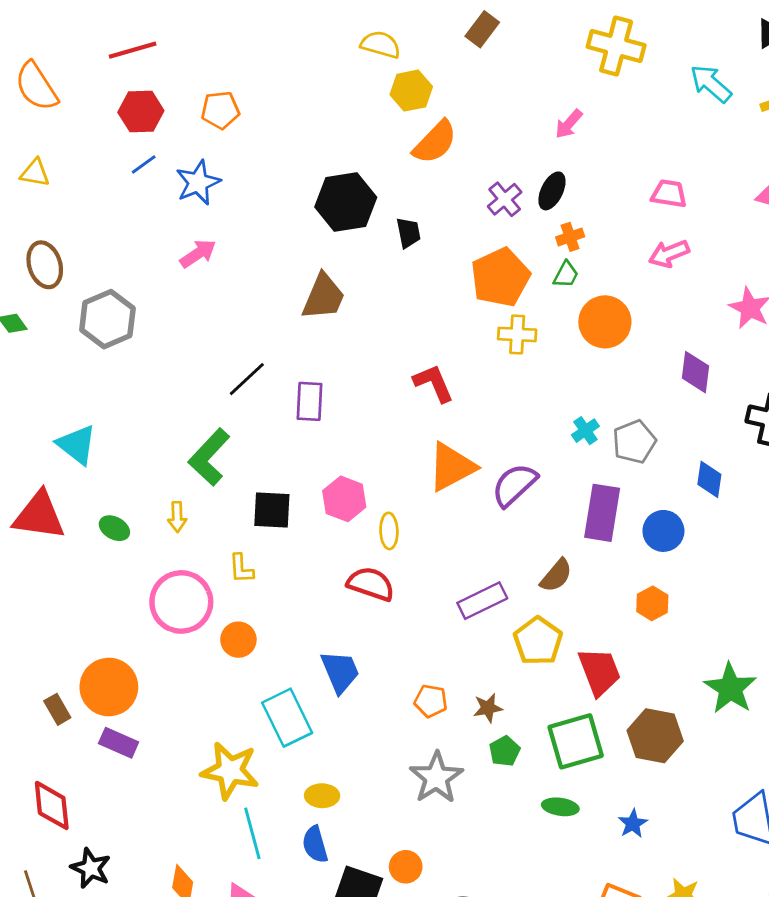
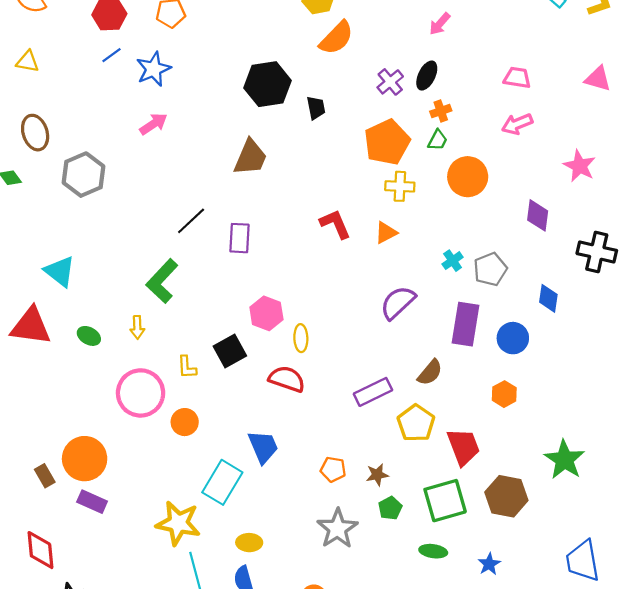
orange triangle: (452, 467) -> (386, 233), moved, size x0.6
black square: (272, 510) -> (230, 351), moved, turned -32
cyan rectangle: (287, 718) -> (222, 482), turned 57

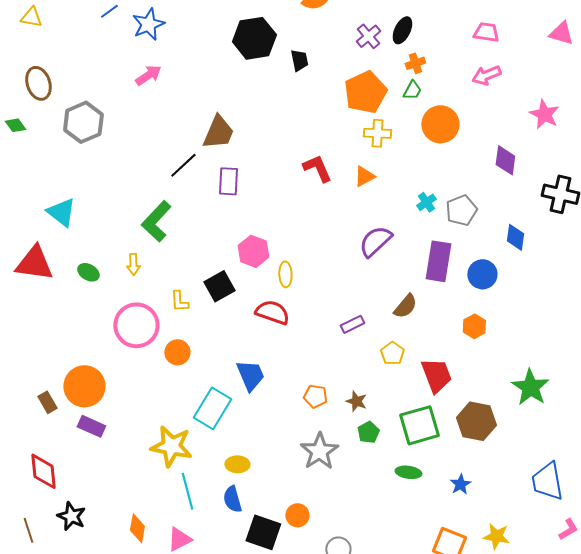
brown trapezoid: (250, 157) -> (218, 132), moved
purple rectangle: (373, 392) -> (352, 324), size x0.7
yellow pentagon: (416, 423) -> (392, 353), size x0.7
brown star: (377, 475) -> (356, 401), turned 30

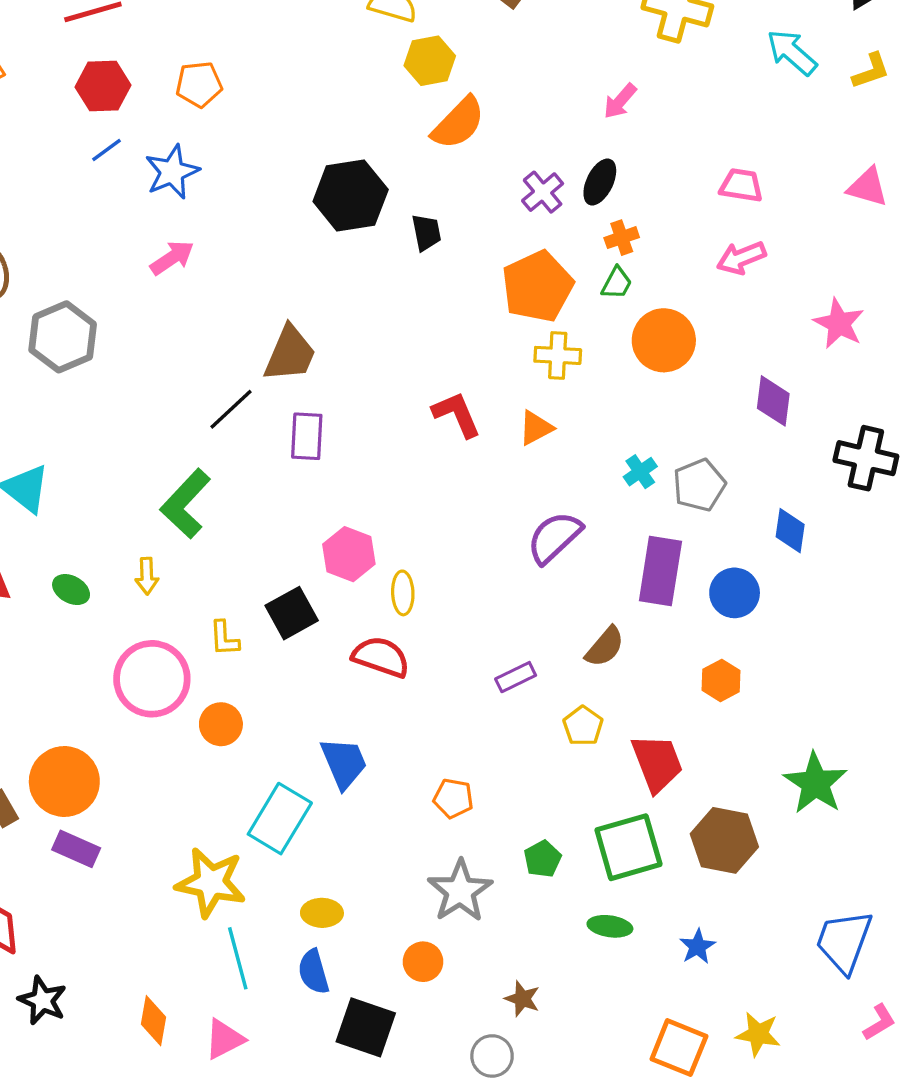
brown star: (356, 401) -> (522, 999), moved
blue trapezoid: (547, 481) -> (844, 941), turned 30
orange circle: (297, 515) -> (423, 962), moved

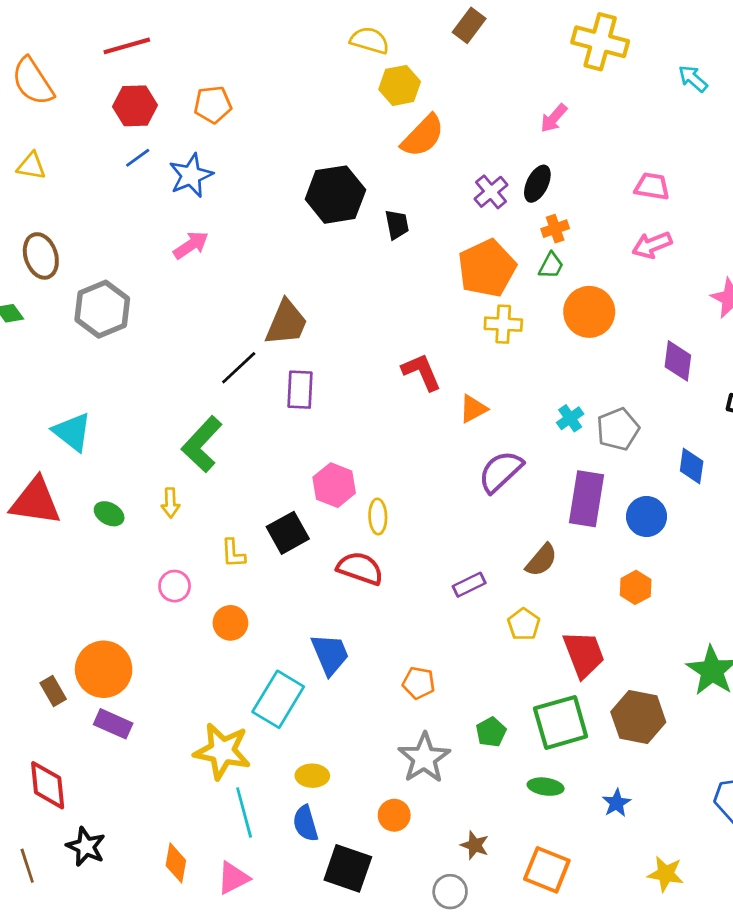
cyan arrow: (792, 52) -> (693, 79), size x0.7
orange triangle: (536, 428) -> (473, 409), moved
pink circle: (152, 679) -> (175, 586), size x0.5
orange square: (679, 1048) -> (547, 870), moved

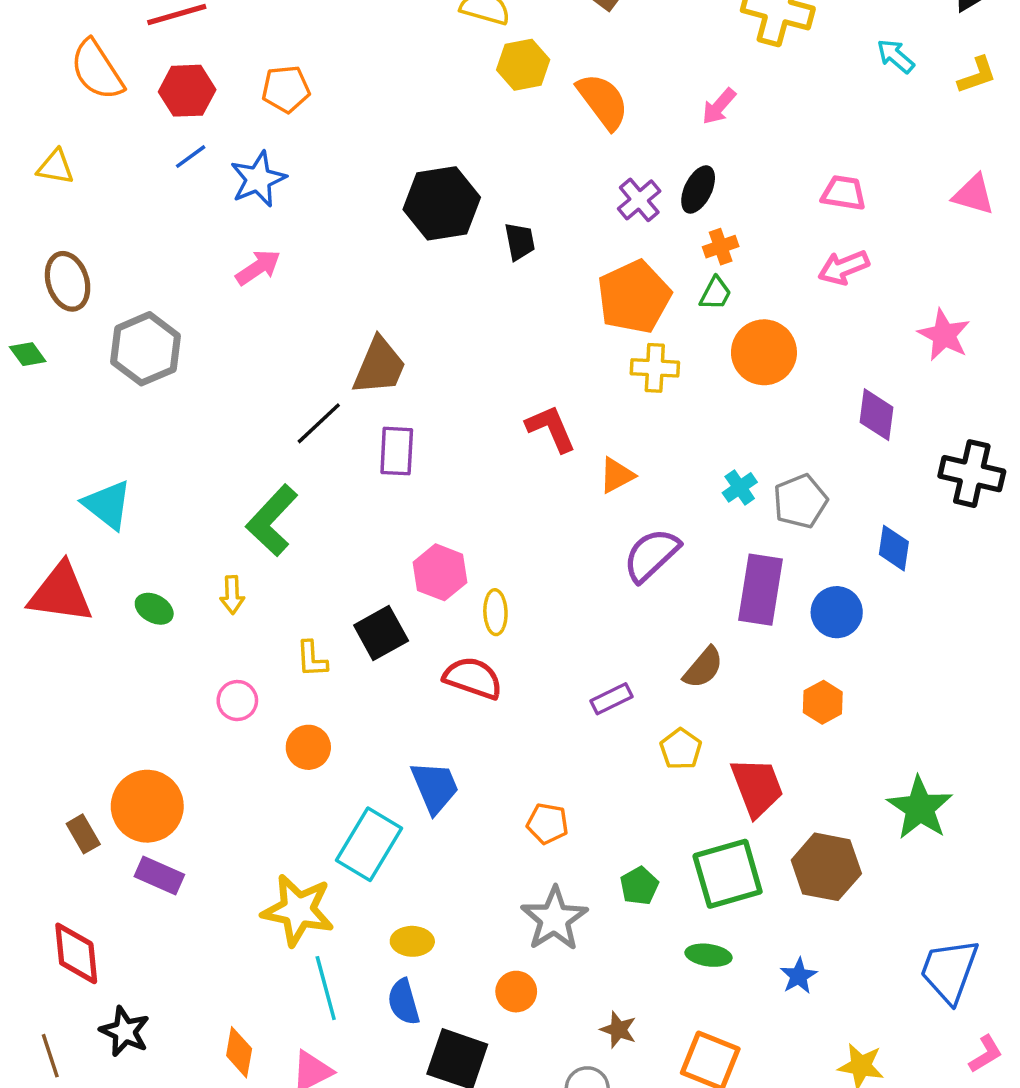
orange semicircle: (33, 81) -> (97, 70), moved
orange semicircle: (423, 136) -> (603, 101), moved, turned -81

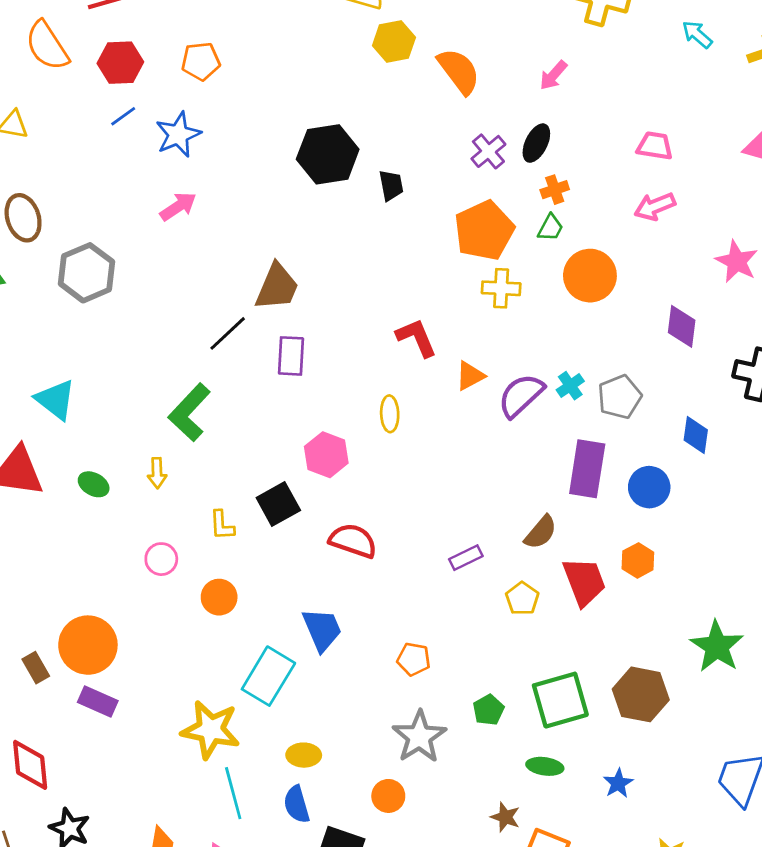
purple semicircle: (651, 555) -> (521, 395), moved
yellow ellipse: (495, 612) -> (390, 414), moved
red trapezoid: (757, 787) -> (584, 582), moved
brown star: (618, 1030) -> (505, 817), moved

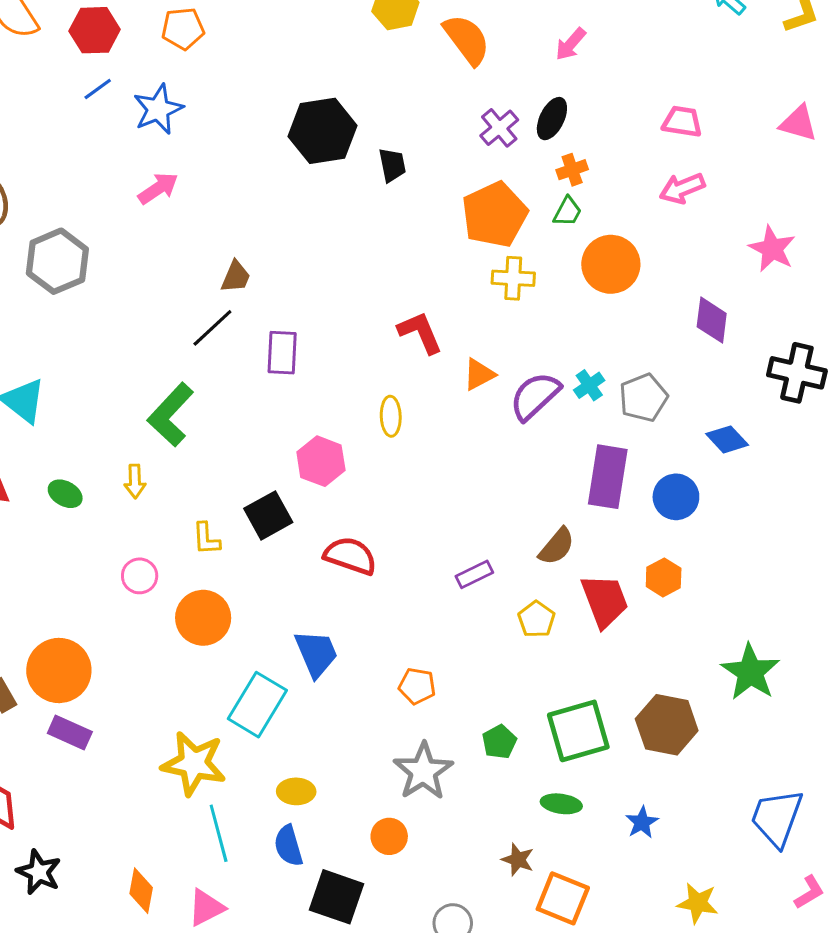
brown trapezoid: (277, 287) -> (236, 277), moved, size x0.6
blue diamond: (696, 435) -> (727, 439), turned -51
orange circle: (219, 597) -> (203, 618), size x1.4

